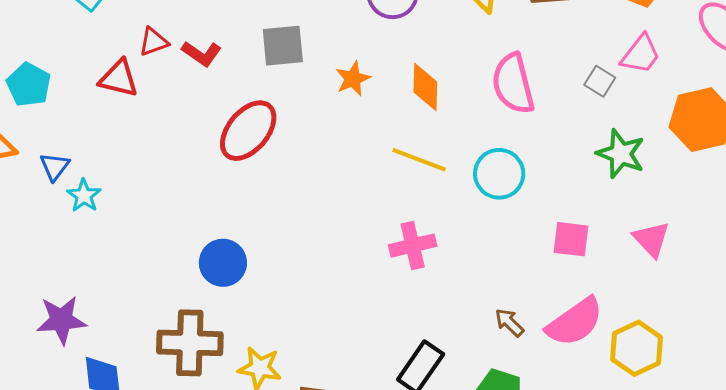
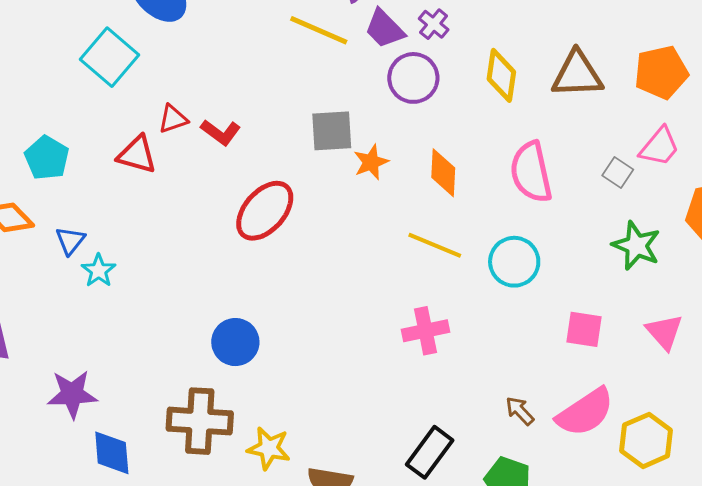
gray square: (283, 46) -> (332, 131), moved

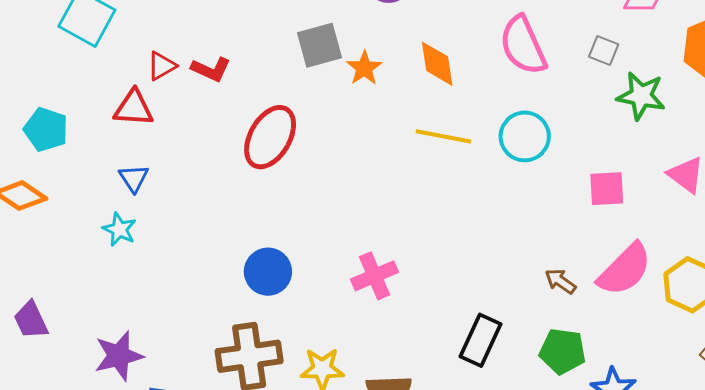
gray square: (618, 172) -> (604, 50), moved
blue triangle: (70, 241) -> (134, 178), moved
pink cross: (425, 331) -> (375, 276), moved

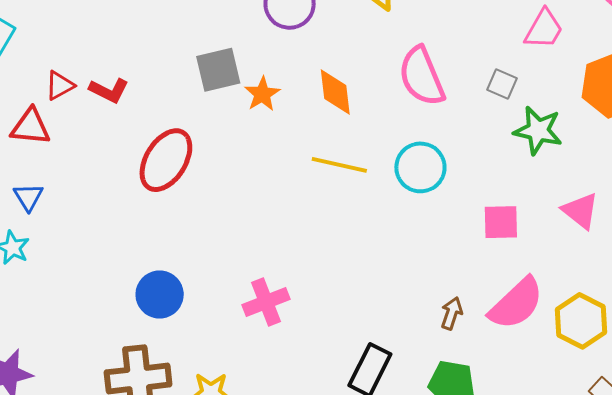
brown arrow: (560, 281) -> (452, 313), turned 72

